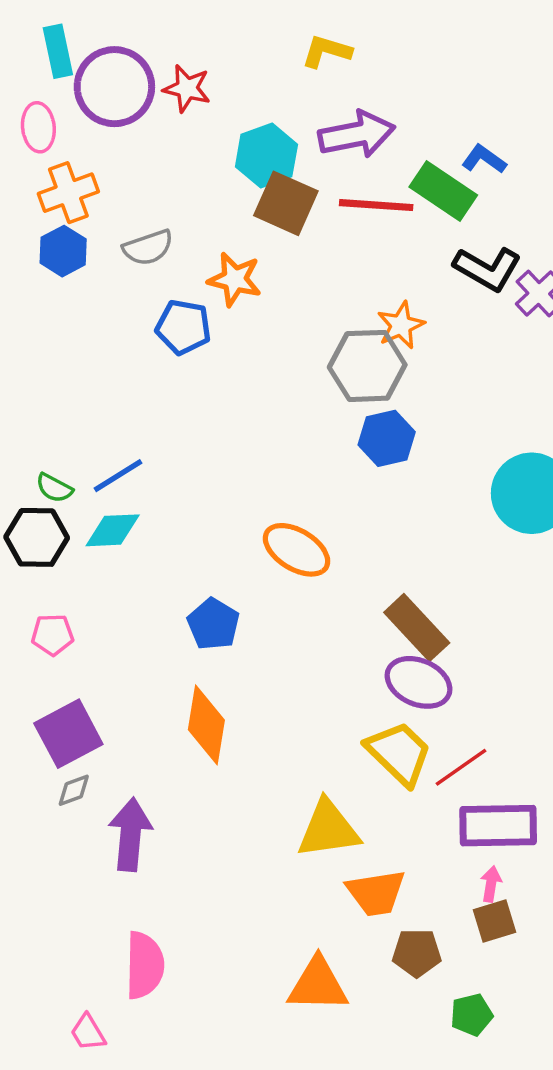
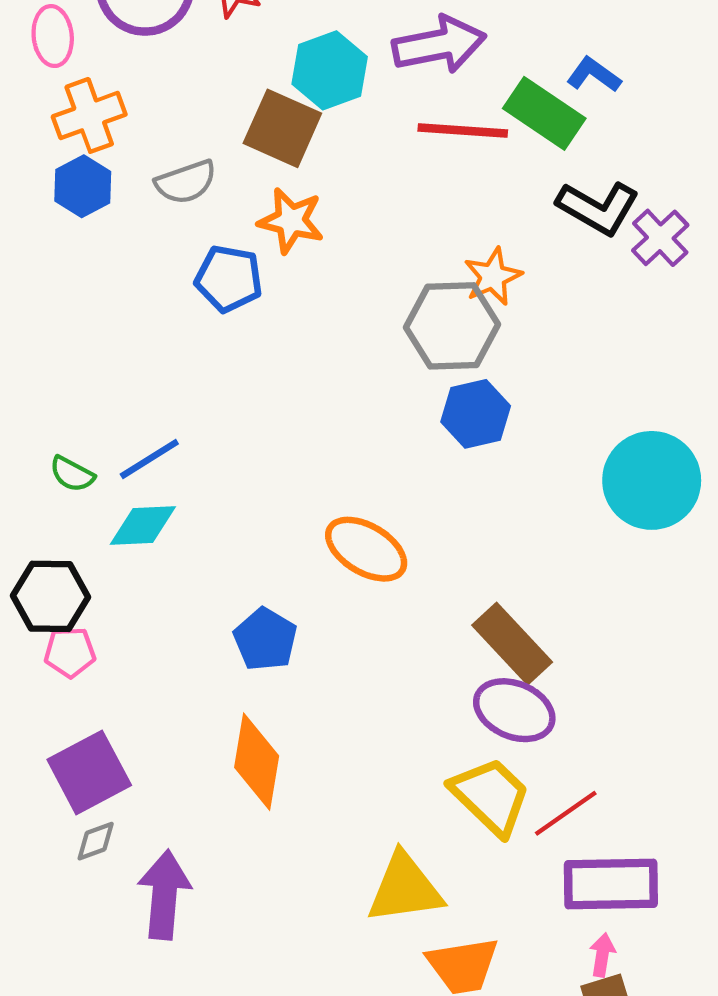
brown square: (286, 203) -> (282, 128), moved
black hexagon: (37, 537) -> (51, 596), moved

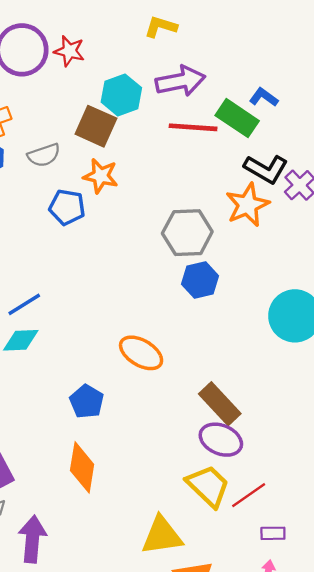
orange star: (493, 276) -> (247, 205), moved, size x1.4
purple rectangle: (611, 884) -> (273, 533), size x0.5

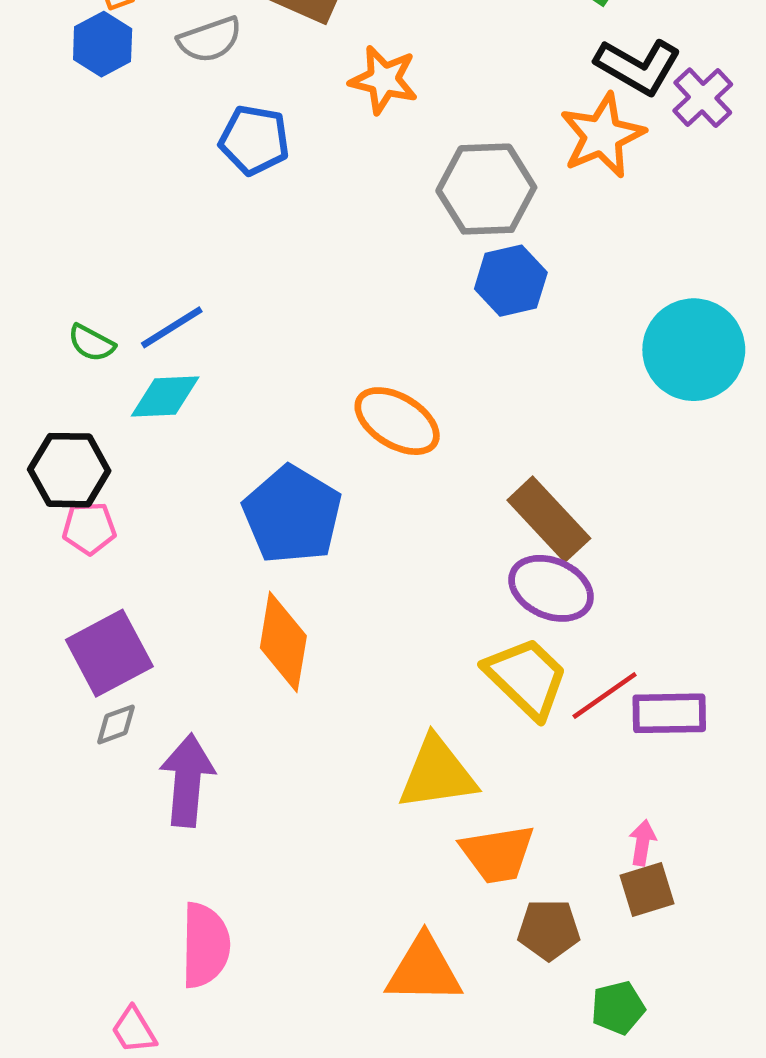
orange star: (101, 176) -> (384, 80), moved
blue pentagon: (87, 401) -> (292, 515), size x1.5
purple rectangle: (273, 533) -> (669, 713), moved, size x1.5

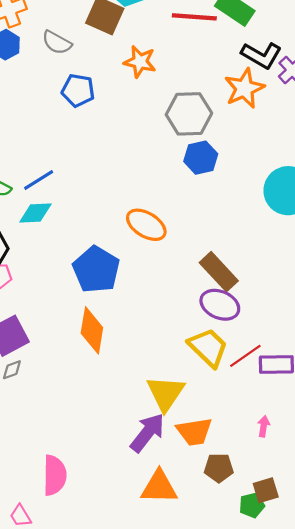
gray semicircle: (210, 40) -> (57, 42), turned 48
yellow triangle: (437, 774) -> (165, 393), turned -48
purple arrow: (187, 780) -> (147, 433), moved, turned 33
brown square: (647, 890) -> (266, 490), moved

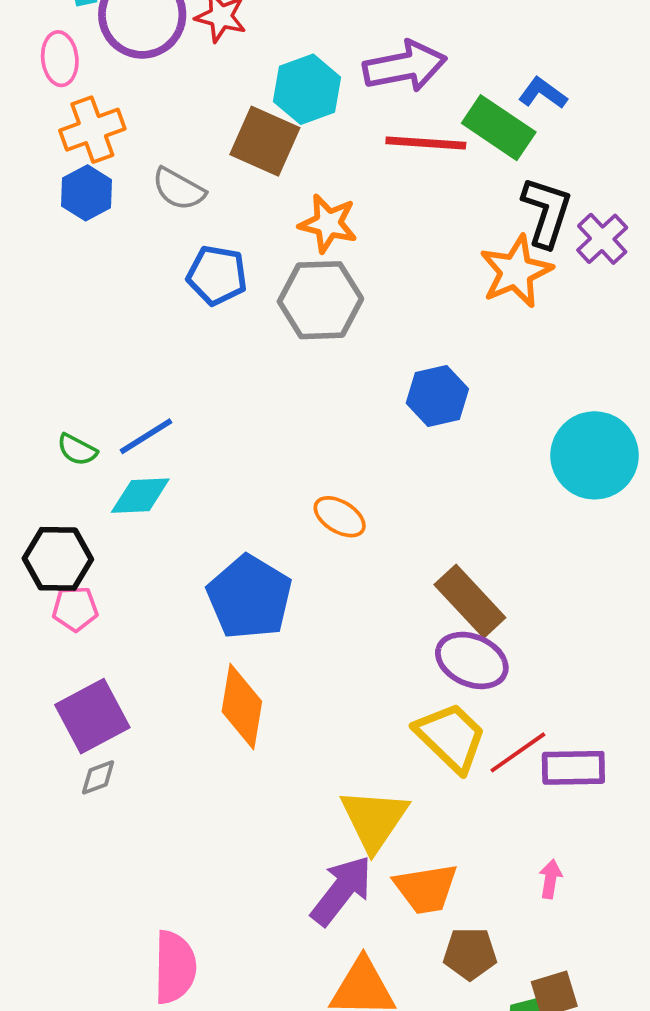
black L-shape: (261, 55) -> (547, 212), turned -102
gray hexagon: (189, 114) -> (320, 300), moved
orange ellipse: (146, 225) -> (340, 517), size x0.7

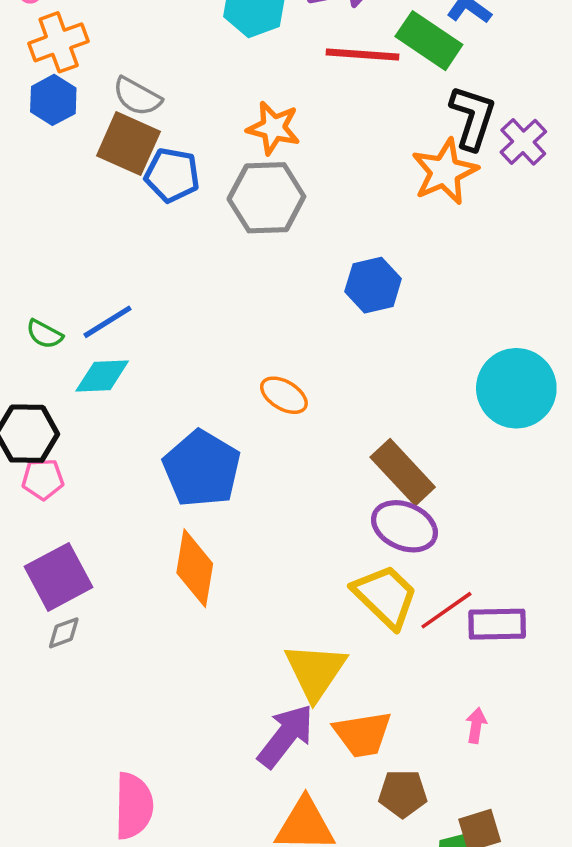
brown square: (265, 141) -> (128, 144), moved
cyan circle: (595, 455) -> (516, 388), moved

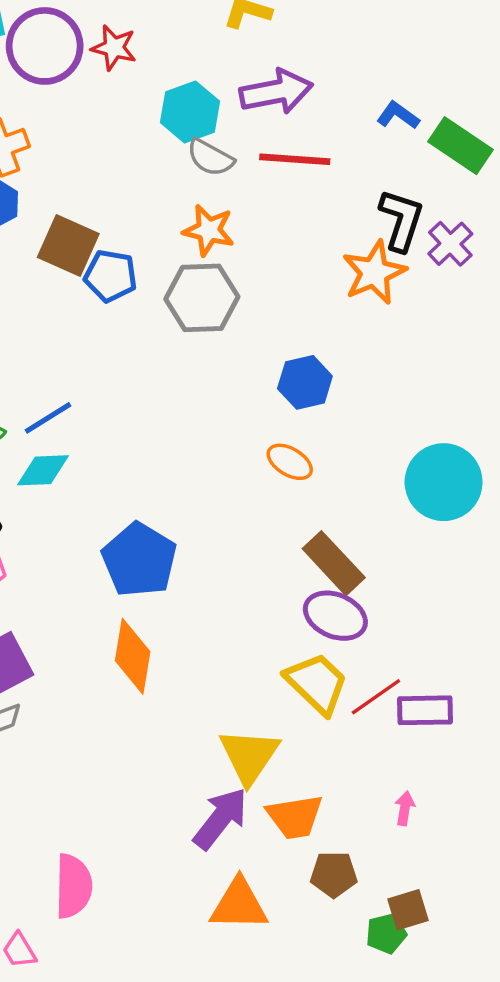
green rectangle: (429, 41) -> (460, 146), moved
gray semicircle: (137, 96) -> (210, 158), moved
orange ellipse: (284, 395) -> (290, 462), moved

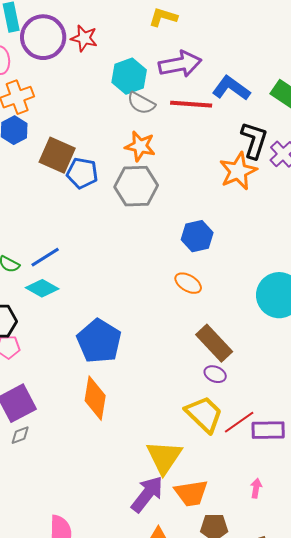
blue L-shape: (398, 115) -> (231, 88), moved, size x1.5
cyan diamond: (43, 470) -> (42, 288), turned 32
purple ellipse: (335, 616) -> (215, 374), size x0.6

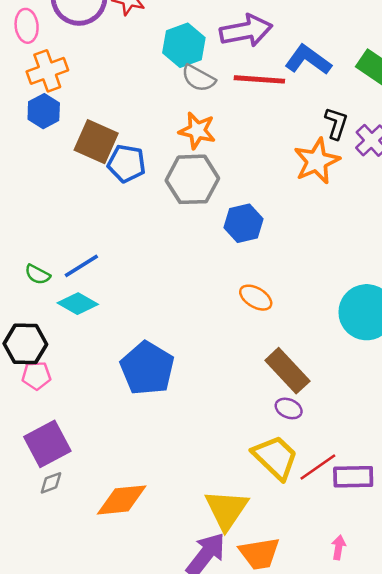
black L-shape: (254, 140) -> (336, 123), size x0.7
blue hexagon: (197, 236) -> (244, 223), moved
orange diamond: (95, 398) -> (122, 500), moved, turned 75

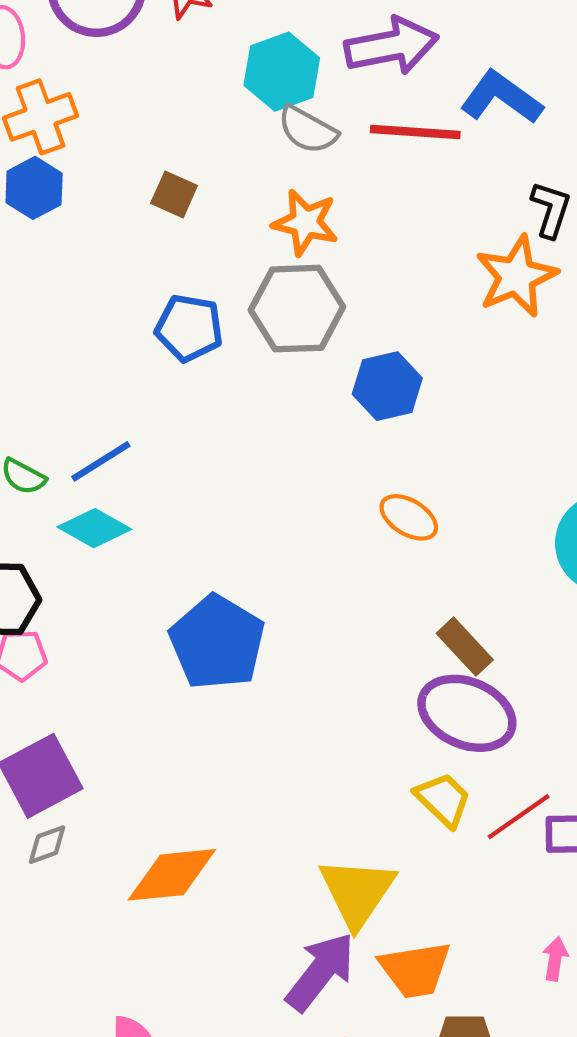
brown square: (96, 142) -> (174, 194), moved, size x0.6
blue pentagon: (127, 164) -> (189, 328), moved
brown rectangle: (287, 371) -> (465, 647), size x0.7
purple ellipse: (289, 408) -> (467, 713), size x2.0
yellow trapezoid: (275, 457) -> (443, 799), size x0.7

